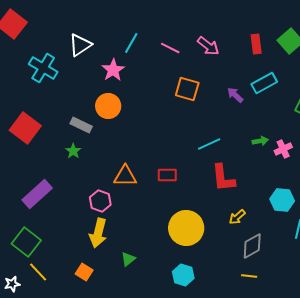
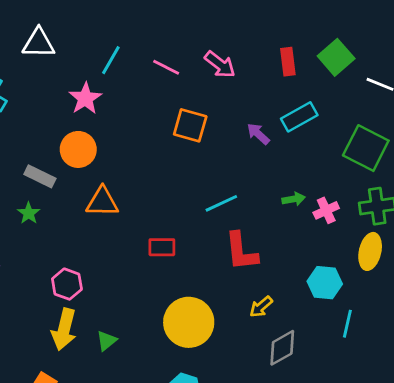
white triangle: (80, 45) -> (39, 43), moved, turned 35
orange triangle: (125, 176) -> (102, 202), moved
green triangle: (128, 259) -> (107, 341), moved

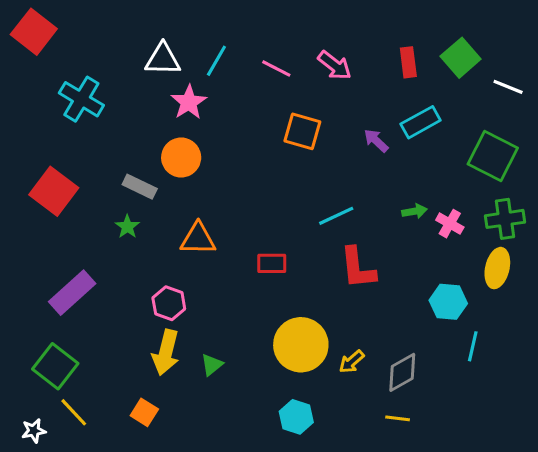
white triangle: (39, 43) -> (163, 59), moved
orange triangle: (102, 202) -> (198, 239), moved
pink cross: (326, 210) -> (450, 224), turned -35
yellow arrow: (261, 307) -> (352, 362), moved

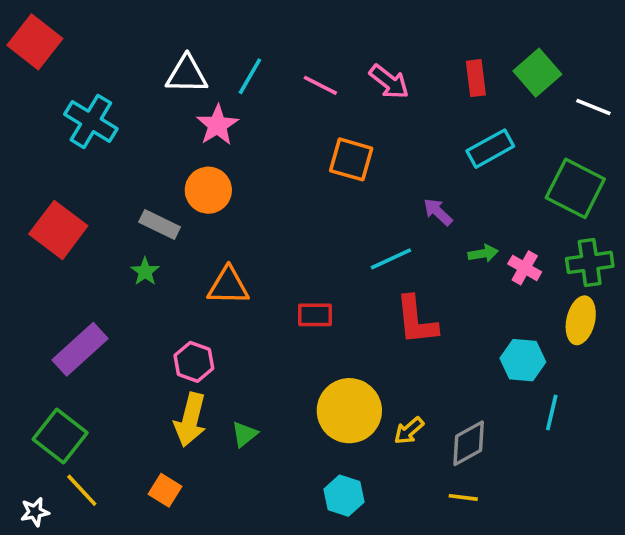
purple arrow: (376, 141) -> (438, 212), moved

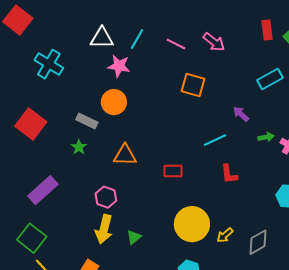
red rectangle: (476, 78) -> (267, 30), moved
pink star: (217, 125) -> (119, 66), turned -30
red L-shape: (416, 320) -> (229, 174), size x0.7

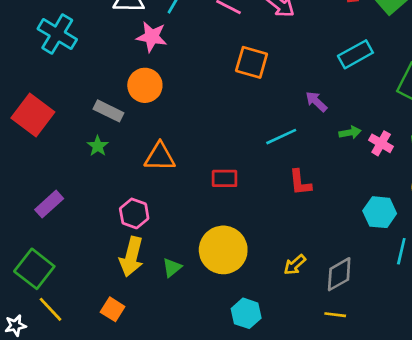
purple rectangle: (43, 190) -> (49, 204), size x0.7
yellow circle: (192, 224) -> (223, 250), moved

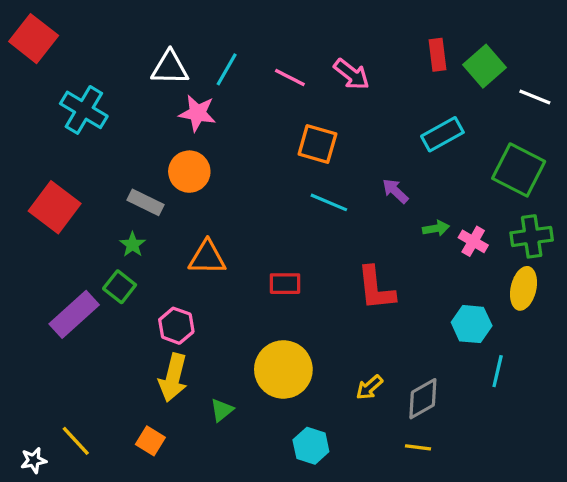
cyan line: (281, 137) -> (329, 202), moved, turned 48
red L-shape: (300, 182) -> (376, 288), size x1.4
purple rectangle: (49, 204) -> (74, 314), size x1.4
green triangle: (172, 267) -> (222, 410), moved
green square: (34, 269) -> (120, 287), moved, size x0.7

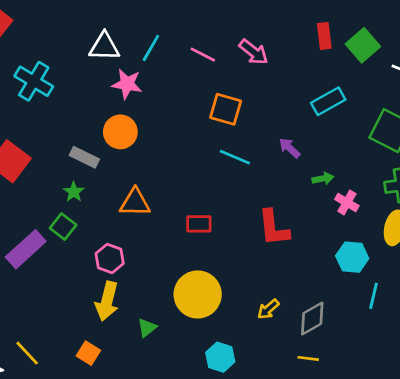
pink cross: (473, 241) -> (347, 203), moved

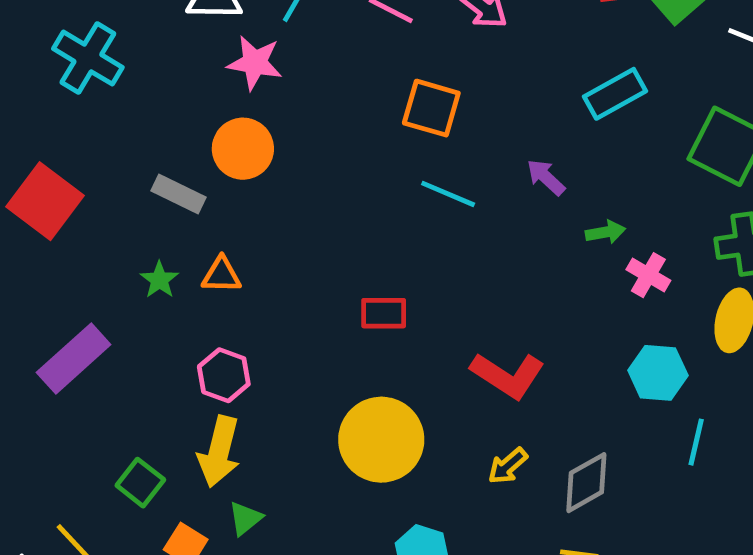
green star: (74, 192) -> (159, 280), moved
orange triangle: (135, 203) -> (221, 275), moved, size x0.7
green square: (63, 227) -> (140, 483), moved
red L-shape: (274, 228) -> (508, 375), moved, turned -51
green triangle: (147, 328) -> (245, 518), moved

